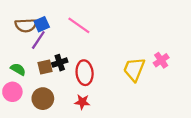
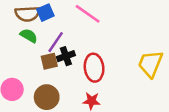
purple line: (38, 40) -> (56, 42), moved
green semicircle: (18, 69) -> (29, 36), moved

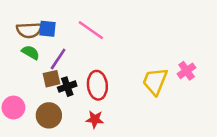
blue square: (45, 13) -> (48, 29), turned 30
black cross: (66, 56) -> (67, 87), moved

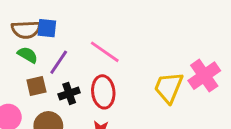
pink line: (91, 30) -> (105, 52), moved
pink cross: (187, 71) -> (204, 76), size x1.5
brown square: (51, 79) -> (36, 86), moved

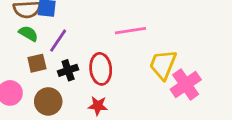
pink line: (105, 52) -> (130, 31), moved, turned -44
pink cross: (204, 76) -> (186, 84), moved

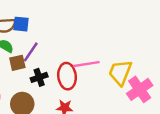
pink line: (130, 31) -> (86, 64), moved
brown square: (37, 63) -> (17, 63), moved

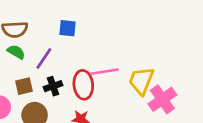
blue square: (21, 24) -> (68, 28), moved
brown square: (17, 63) -> (24, 86), moved

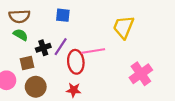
purple line: (44, 58) -> (61, 47), moved
yellow trapezoid: (141, 81) -> (124, 27), moved
black cross: (53, 86) -> (43, 48), moved

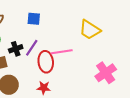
yellow trapezoid: (124, 27) -> (90, 30), turned -80

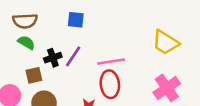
yellow trapezoid: (90, 30) -> (166, 42), moved
red ellipse: (46, 62) -> (110, 84), moved

